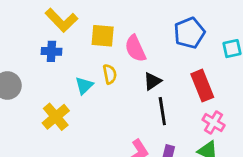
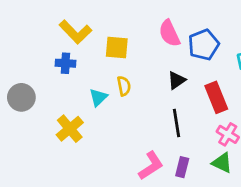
pink semicircle: (135, 49) -> (169, 33), moved
black triangle: (152, 81) -> (176, 80), moved

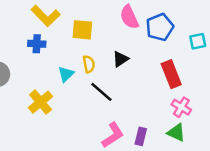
black triangle: (176, 80) -> (120, 59), moved
black line: (176, 123) -> (101, 92), moved, turned -40

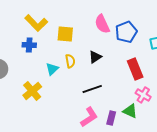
black line: (101, 92) -> (92, 89), moved, turned -60
green triangle: (176, 133) -> (130, 111), moved

